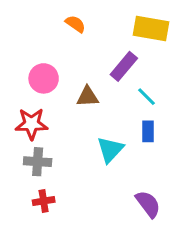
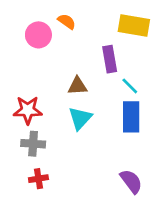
purple rectangle: (124, 66) -> (110, 59), turned -50
pink circle: (44, 78) -> (38, 35), moved
blue rectangle: (148, 131) -> (131, 117), size x1.6
cyan triangle: (110, 150) -> (80, 118), moved

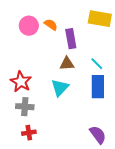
orange semicircle: (67, 21) -> (51, 25), moved
purple rectangle: (110, 59) -> (71, 39), moved
brown triangle: (77, 86) -> (67, 64), moved
red star: (28, 110) -> (21, 82), turned 30

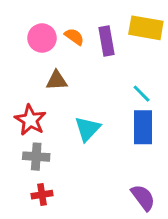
purple rectangle: (71, 39) -> (106, 41), moved
brown triangle: (67, 64) -> (57, 80), moved

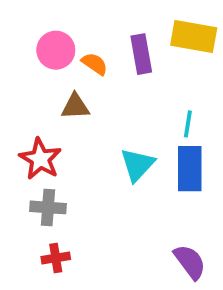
orange semicircle: (74, 37) -> (95, 64), moved
cyan line: (142, 94) -> (188, 124), turned 54
cyan triangle: (87, 129) -> (137, 165), moved

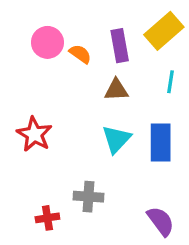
yellow rectangle: (194, 37) -> (164, 31), turned -51
brown triangle: (75, 106) -> (116, 90), moved
cyan line: (188, 124) -> (170, 82), moved
gray cross: (48, 207) -> (88, 197), moved

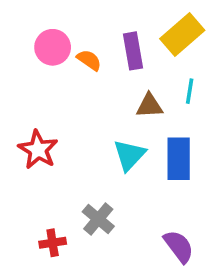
brown triangle: (116, 90) -> (149, 106), moved
gray cross: (88, 197) -> (98, 219), turned 36

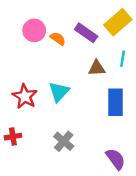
purple rectangle: (133, 51) -> (86, 33), turned -45
cyan triangle: (129, 155) -> (59, 92), moved
red cross: (53, 243) -> (13, 137), moved

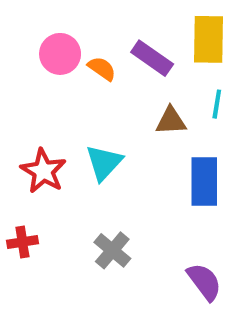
yellow rectangle: (118, 22) -> (208, 39), turned -48

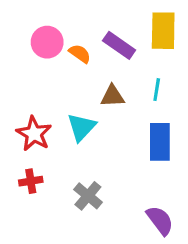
cyan line: (217, 104) -> (157, 90), moved
brown triangle: (171, 121) -> (113, 96), moved
red cross: (22, 242) -> (31, 181), moved

